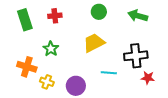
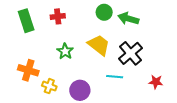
green arrow: (138, 16) -> (128, 19), moved
yellow trapezoid: (94, 43) -> (99, 45), turned 65
green star: (51, 49) -> (65, 51), moved
black cross: (136, 56) -> (130, 53), moved, turned -35

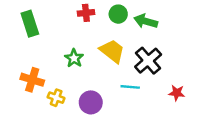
red cross: (58, 16) -> (86, 13), moved

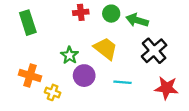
black cross: (148, 61) -> (154, 51), moved
red star: (177, 93) -> (166, 88), size x1.5
purple circle: (91, 102) -> (84, 76), moved

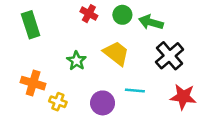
red cross: (81, 12) -> (89, 14), turned 35
purple circle: (84, 76) -> (103, 103), moved

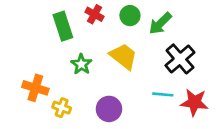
green arrow: (151, 22) -> (160, 23), turned -60
green rectangle: (31, 25) -> (63, 26), moved
cyan line: (135, 91) -> (163, 94), moved

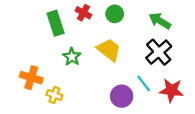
green arrow: (160, 23) -> (160, 21), moved, turned 75
cyan line: (163, 94) -> (144, 83), turned 48
purple circle: (109, 109) -> (122, 96), moved

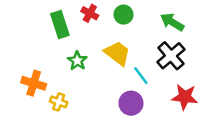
cyan line: (144, 83) -> (141, 76), moved

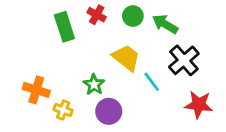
green arrow: (172, 22) -> (165, 24), moved
green star: (77, 61) -> (94, 84), moved
purple circle: (131, 103) -> (109, 111), moved

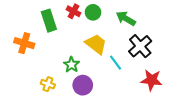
green circle: (133, 16) -> (93, 12), moved
orange cross: (36, 90) -> (24, 43), moved

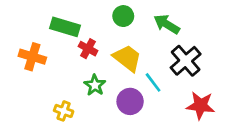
red cross: (74, 11) -> (88, 49), moved
green rectangle: (49, 21) -> (65, 27), turned -55
purple circle: (83, 85) -> (130, 101), moved

